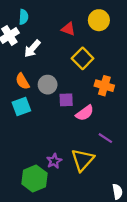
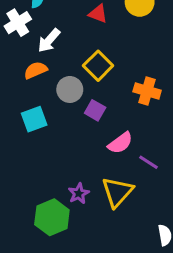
yellow square: (83, 58) -> (98, 66), moved
orange semicircle: (22, 81) -> (36, 70), moved, turned 98
purple square: (66, 100) -> (95, 110), turned 32
pink semicircle: (85, 113) -> (120, 143), moved

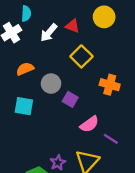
white arrow: (49, 40) -> (49, 33), moved
yellow square: (98, 66) -> (81, 56), moved
cyan square: (34, 119) -> (24, 106), turned 30

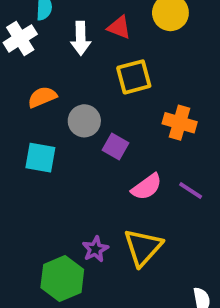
white arrow: (49, 33) -> (81, 38), turned -42
yellow square: (81, 56) -> (134, 77), turned 30
purple line: (111, 139) -> (191, 191), moved

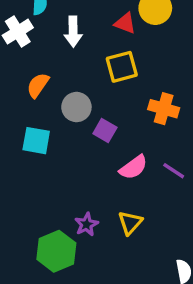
red triangle: (119, 27) -> (125, 23), moved
orange semicircle: (42, 97) -> (38, 85), turned -32
yellow triangle: (143, 247) -> (130, 223), size x0.7

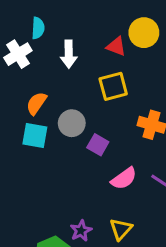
cyan square: (36, 141) -> (35, 135), moved

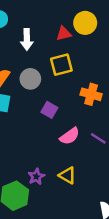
red triangle: (116, 46) -> (64, 34), turned -35
gray circle: (72, 123) -> (30, 79), moved
yellow triangle: (121, 229) -> (67, 175), turned -42

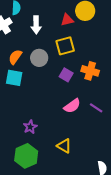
purple square: (49, 110) -> (66, 75), moved
yellow triangle: (67, 175) -> (64, 146), moved
purple star: (36, 177) -> (30, 127), moved

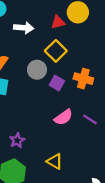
white arrow: (36, 25) -> (24, 28), turned -84
yellow square: (65, 46) -> (56, 51), turned -30
gray circle: (39, 58) -> (37, 70), moved

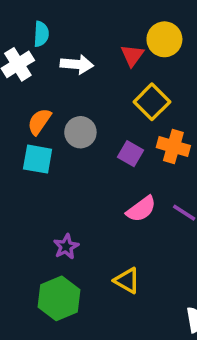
red triangle: (58, 22) -> (132, 55), turned -40
yellow square: (56, 51) -> (152, 102), moved
gray circle: (37, 70) -> (80, 132), moved

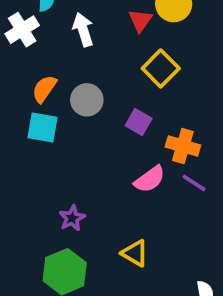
white arrow: (77, 64) -> (83, 30), turned -112
orange cross: (173, 147) -> (183, 146), moved

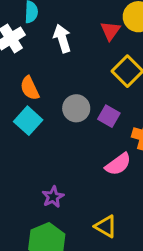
orange semicircle: (44, 89) -> (30, 88), turned -60
gray circle: (87, 100) -> (76, 108), moved
cyan square: (42, 128) -> (28, 121), turned 32

